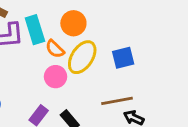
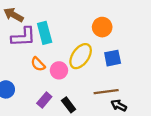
orange circle: (73, 23) -> (102, 27), moved
orange semicircle: (55, 49) -> (38, 64), moved

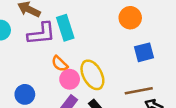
yellow ellipse: (81, 56) -> (92, 75), moved, turned -60
pink circle: (59, 70) -> (70, 79), moved

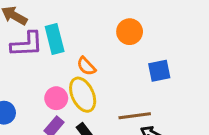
blue square: (144, 52) -> (159, 71), moved
orange semicircle: (60, 64) -> (86, 66), moved

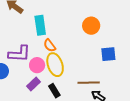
purple L-shape: (27, 44) -> (19, 54), moved
orange semicircle: (86, 66) -> (50, 45), moved

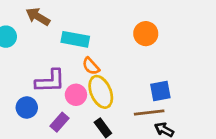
cyan rectangle: (40, 25) -> (75, 39), turned -66
blue square: (108, 54) -> (160, 91), moved
purple rectangle: (34, 84) -> (60, 122), moved

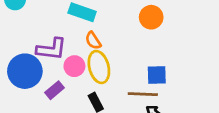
blue circle: (27, 107) -> (25, 71), size x1.6

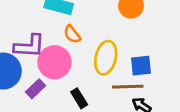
pink circle: (74, 66) -> (55, 62), size x1.5
yellow ellipse: (99, 67) -> (106, 58), moved, turned 32

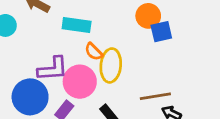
yellow ellipse: (106, 58) -> (111, 65), moved
blue square: (141, 66) -> (161, 32), moved

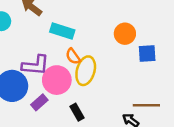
blue square: (161, 32) -> (147, 54), moved
brown line: (155, 96) -> (146, 105), moved

